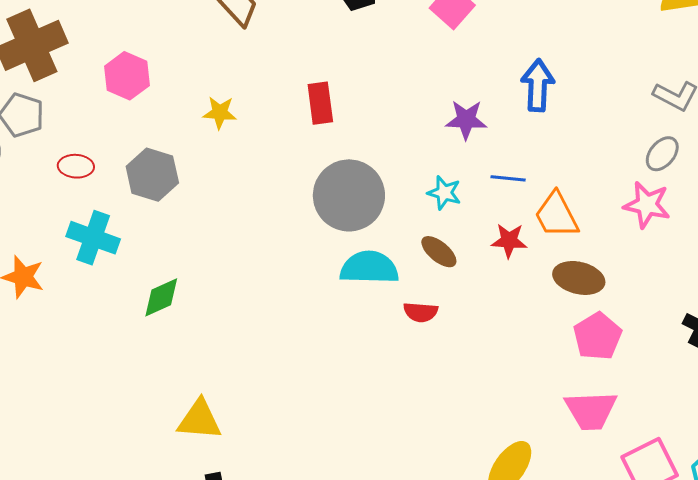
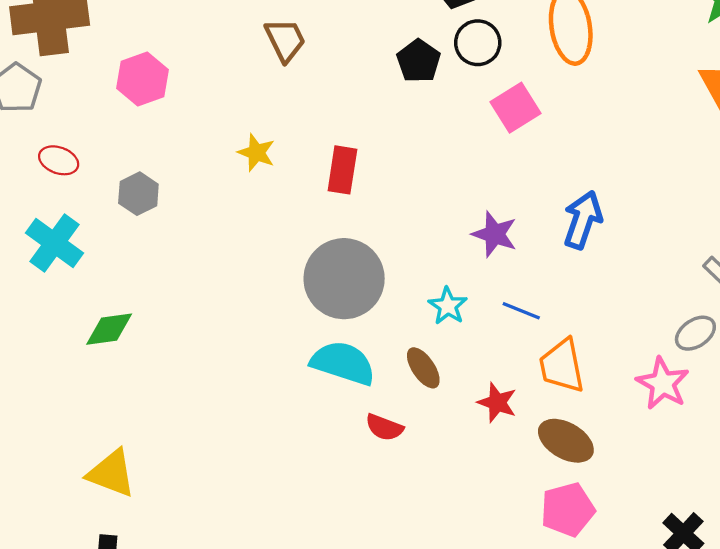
yellow star: (220, 113) -> (256, 153), moved
gray hexagon: (152, 175) -> (138, 194), size x0.7
red star: (509, 241) -> (497, 402), moved

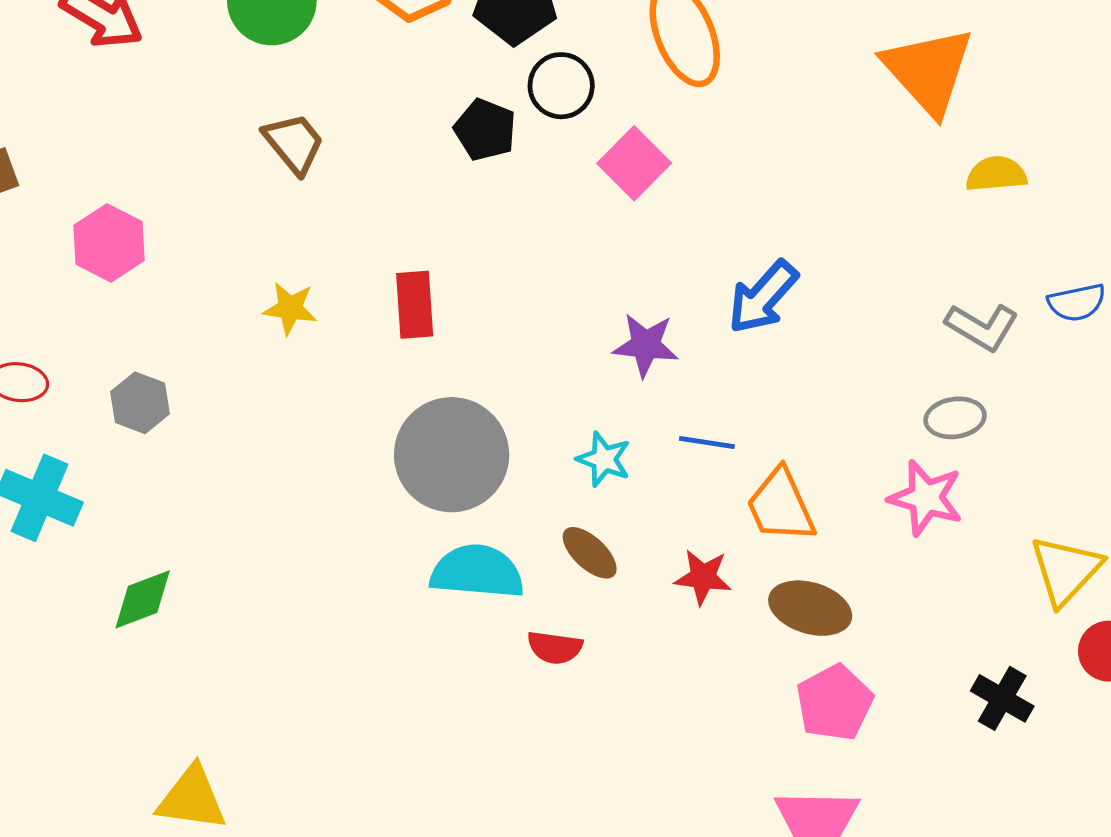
blue arrow: (583, 220) -> (763, 297), turned -144
gray ellipse: (695, 333) -> (955, 418), turned 39

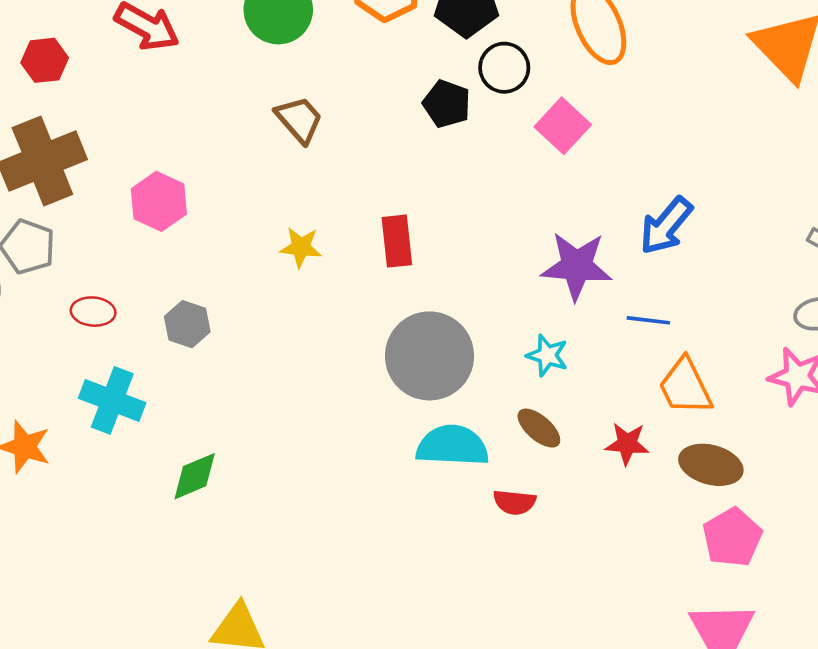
purple star: (646, 345) -> (577, 266), size x1.4
blue line: (707, 442) -> (648, 320), moved

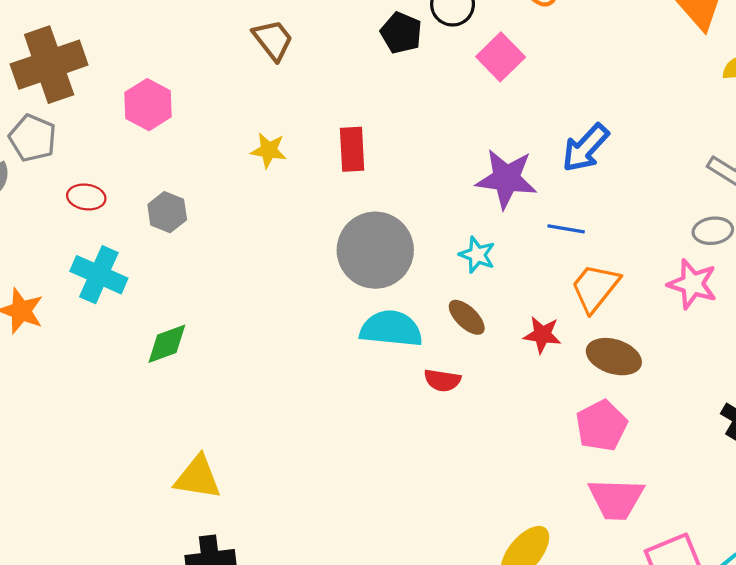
orange trapezoid: (685, 386) -> (595, 288), turned 62
pink pentagon: (732, 537) -> (601, 426), moved

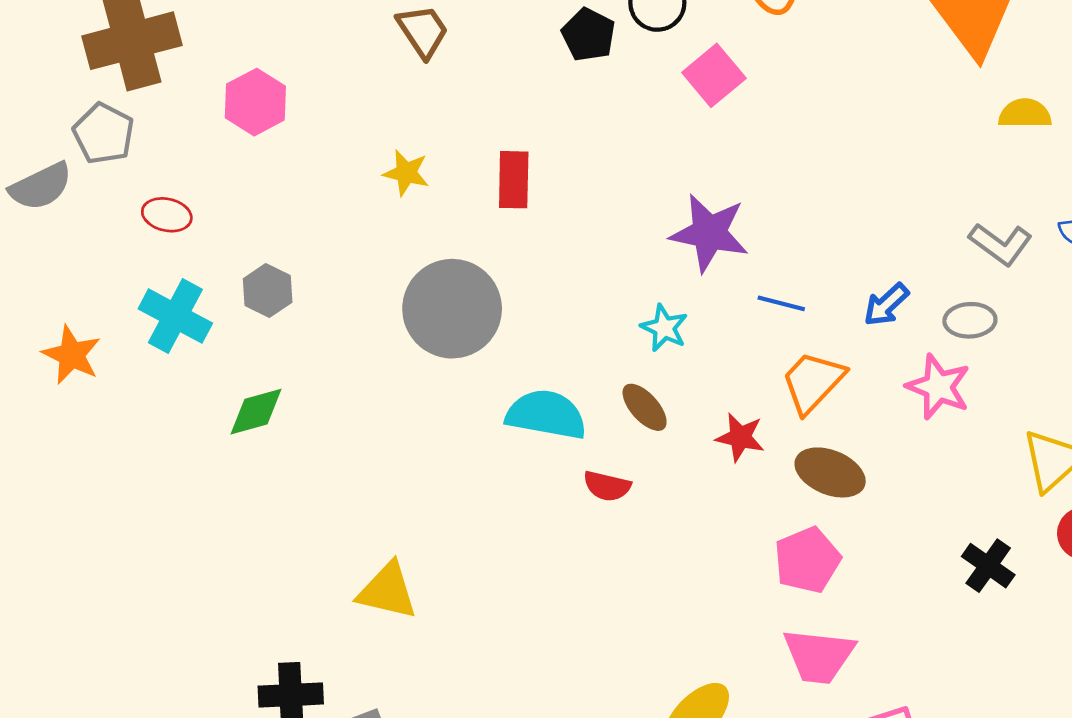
blue arrow: (585, 148) -> (886, 305), moved, size x0.7
gray hexagon: (167, 212) -> (268, 291), moved
gray circle: (375, 250) -> (452, 309), moved
yellow triangle: (198, 478) -> (387, 591), moved

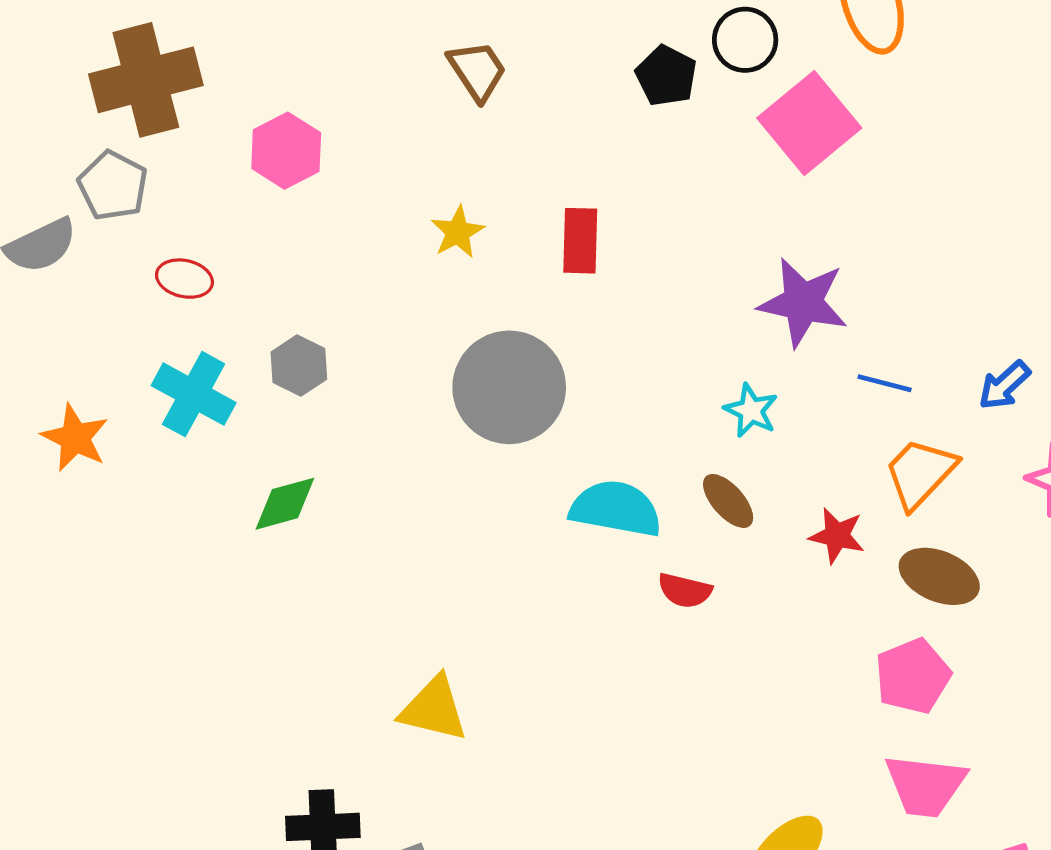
pink square: (714, 75) -> (809, 123), size x1.4
yellow star: (406, 173) -> (458, 232), turned 30

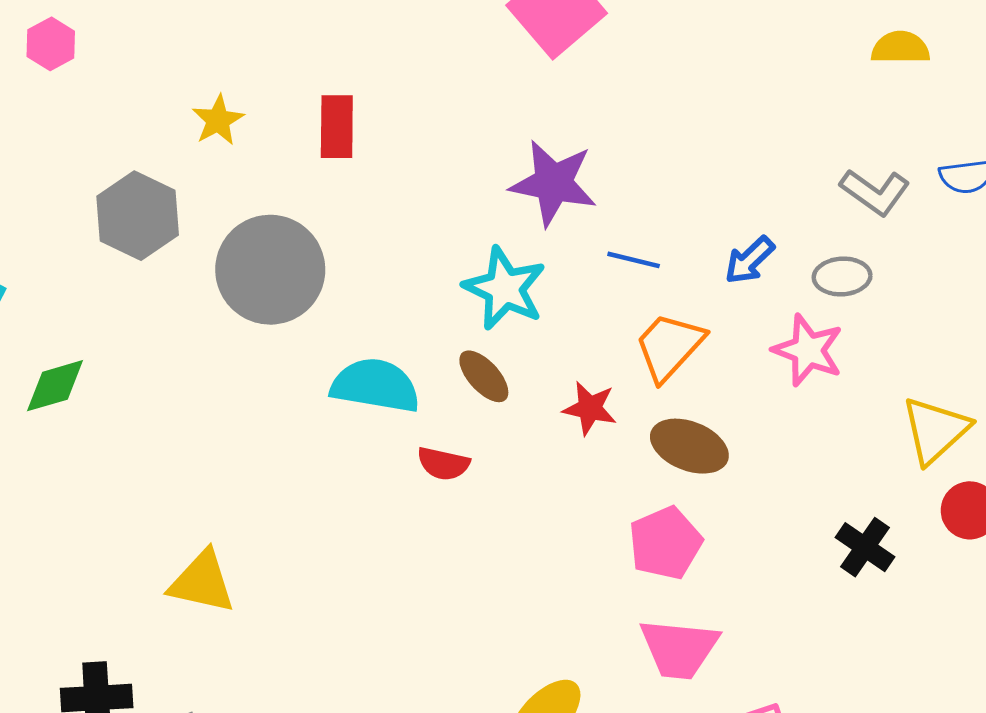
pink hexagon: (286, 151) -> (51, 44), size x0.7
gray hexagon: (299, 366) -> (138, 216), moved, size x1.5
cyan star: (751, 411) -> (505, 288), size x1.6

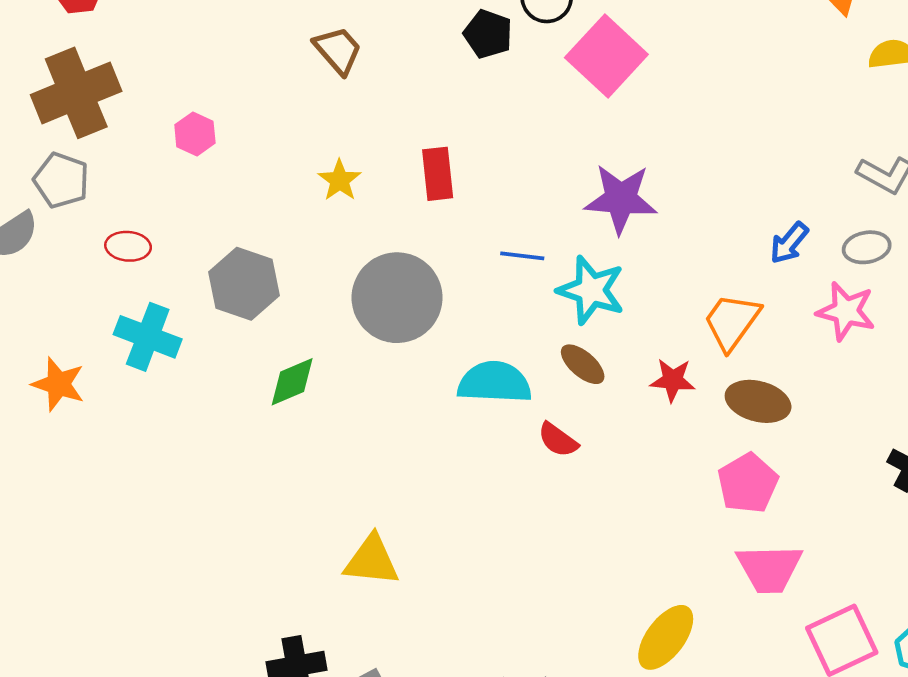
gray hexagon: (138, 216) -> (244, 284), moved
blue line: (634, 260) -> (522, 256), moved
green diamond: (55, 386) -> (292, 382), moved
red semicircle: (443, 464) -> (558, 440), turned 30

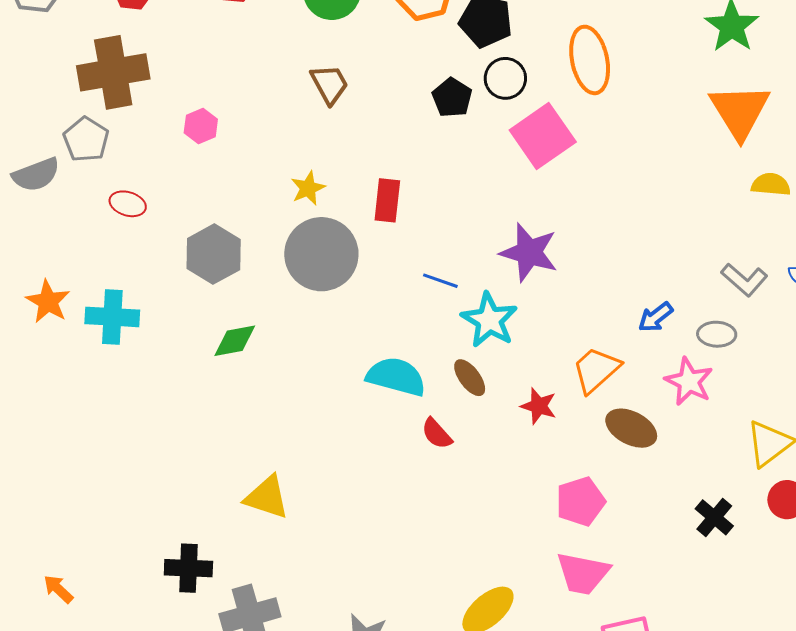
gray circle: (397, 298) -> (321, 254), moved
cyan cross: (148, 337) -> (112, 317), moved, turned -30
brown ellipse: (758, 401) -> (631, 428), moved

